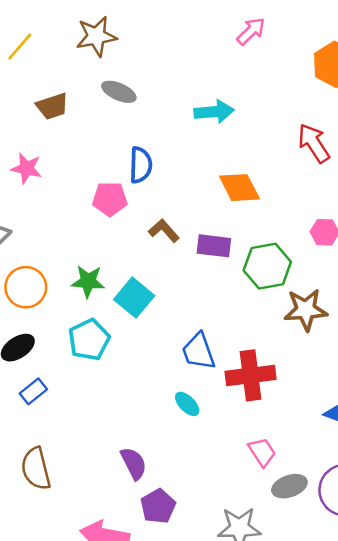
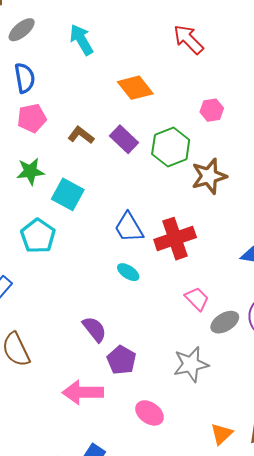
gray ellipse: (119, 92) -> (22, 30), turned -52
cyan arrow: (214, 112) -> (81, 40), moved, turned -104
blue semicircle: (141, 165) -> (25, 78), moved
purple rectangle: (214, 246) -> (124, 139), turned 48
green star: (88, 281) -> (30, 171), moved

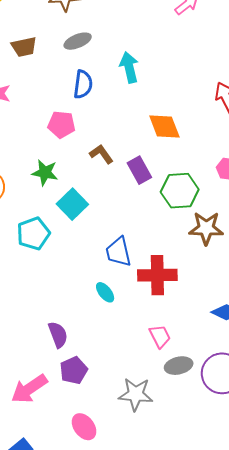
blue semicircle: (25, 78) -> (83, 84), moved
pink arrow: (83, 392) -> (29, 389), turned -51

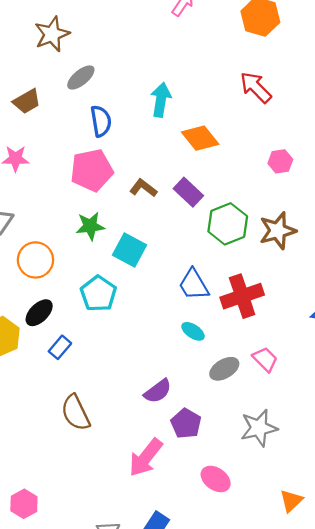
cyan arrow: (129, 67) -> (161, 100), moved, turned 40
pink pentagon: (61, 125) -> (92, 170), size x1.4
green hexagon: (180, 191) -> (228, 224), moved
purple semicircle: (58, 335) -> (158, 391), turned 92
gray ellipse: (179, 366) -> (224, 369), moved

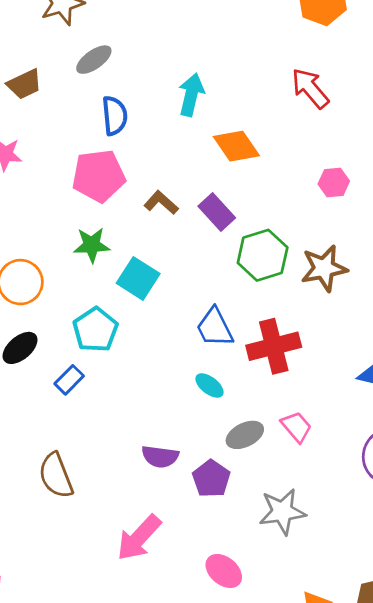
blue rectangle: (60, 347) -> (69, 380), moved
purple semicircle: (158, 391) -> (160, 457), turned 40
purple pentagon: (186, 424) -> (211, 479), moved

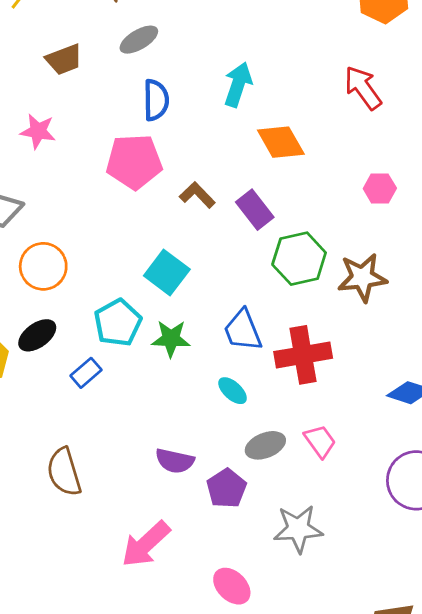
green star: (92, 245) -> (171, 339), moved

